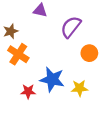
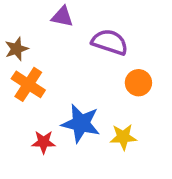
purple semicircle: (71, 27) -> (110, 42), turned 70

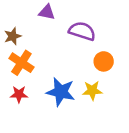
yellow star: (123, 137) -> (92, 91), moved
red star: (44, 142) -> (19, 94), moved

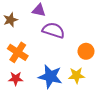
purple semicircle: (82, 31) -> (53, 30), moved
brown star: (13, 36) -> (10, 20), moved

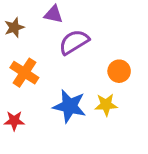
purple semicircle: (53, 30) -> (74, 42), turned -50
red star: (16, 79) -> (14, 121), moved

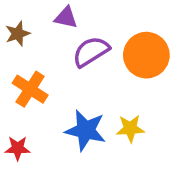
orange circle: (119, 71) -> (146, 55), moved, size x1.6

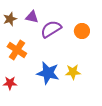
purple triangle: (66, 18) -> (32, 17), moved
orange circle: (146, 55) -> (82, 31), size x0.6

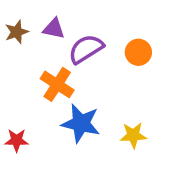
orange cross: (17, 50) -> (57, 84), moved
yellow star: (73, 72) -> (133, 135), moved

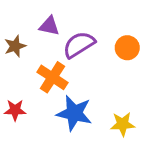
brown star: (17, 32) -> (15, 46), moved
red star: (17, 140) -> (15, 110), moved

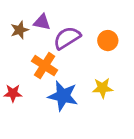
brown star: (15, 46) -> (20, 30), moved
yellow star: (123, 124) -> (103, 88), moved

